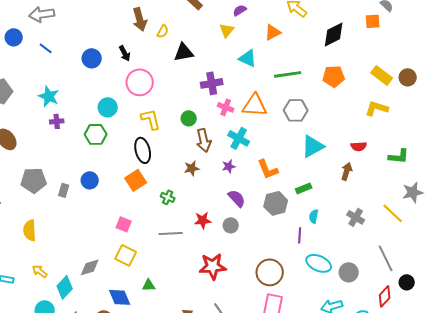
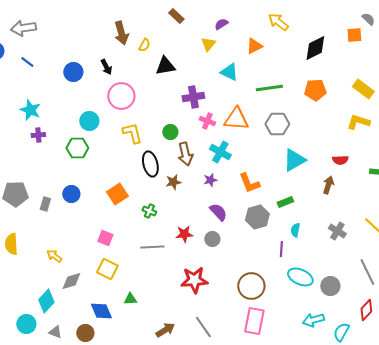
black ellipse: (143, 150) -> (150, 164), moved
yellow arrow: (40, 271) -> (54, 256), moved

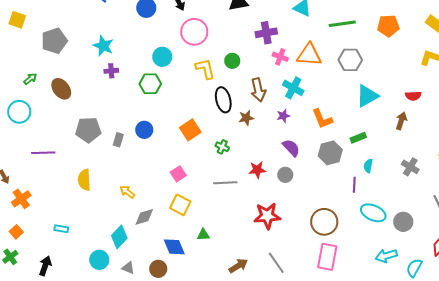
green circle: (170, 132) -> (232, 61), moved
pink square: (105, 238) -> (178, 174), turned 35

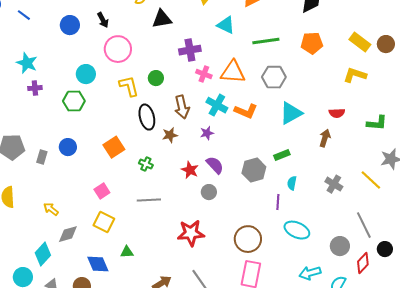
orange L-shape: (322, 119) -> (246, 111), moved, turned -45
red star: (257, 170) -> (190, 170), moved, turned 30
gray circle: (403, 222) -> (340, 246), moved

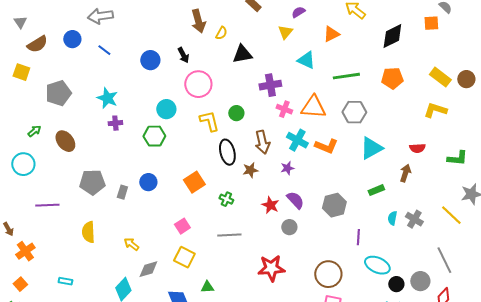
green rectangle: (282, 155) -> (376, 190), moved
cyan semicircle: (292, 183) -> (392, 218), moved
black circle: (385, 249) -> (396, 284), moved

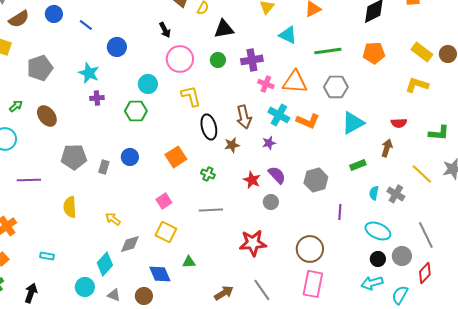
blue circle: (150, 60) -> (117, 47), moved
green circle: (236, 113) -> (218, 60), moved
yellow line: (451, 215) -> (422, 174), moved
cyan ellipse: (377, 265) -> (378, 231), moved

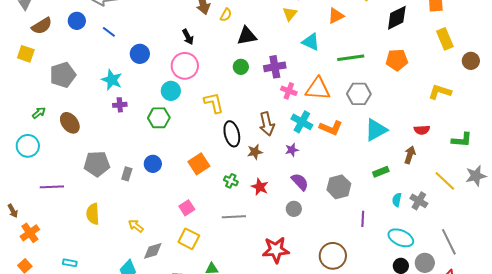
yellow rectangle: (422, 52) -> (445, 39), moved, turned 30
pink circle: (180, 59) -> (185, 66), moved
red star: (252, 180) -> (260, 187), moved

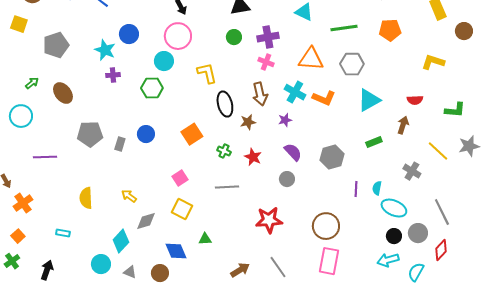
blue circle: (140, 54) -> (129, 34), moved
pink cross: (289, 91) -> (266, 62), moved
cyan semicircle: (397, 200) -> (377, 188), moved
yellow semicircle: (93, 214) -> (86, 198), moved

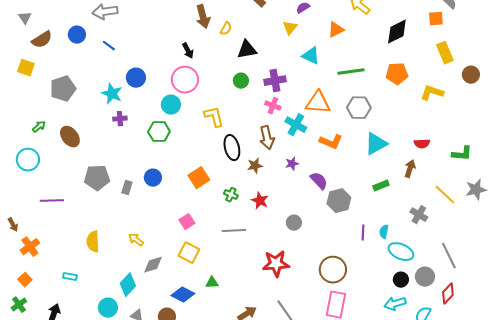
yellow L-shape: (433, 62) -> (432, 93), moved
cyan cross: (295, 92) -> (296, 125), moved
purple semicircle: (293, 152) -> (319, 181), moved
blue diamond: (176, 251) -> (183, 295), turned -40

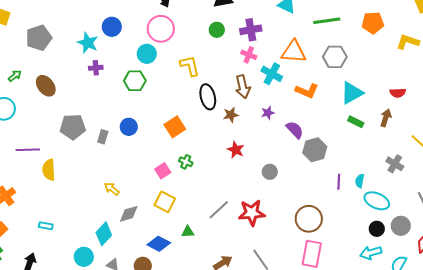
green rectangle: (381, 186) -> (356, 122), moved, turned 49
green cross: (231, 195) -> (186, 162), moved
gray line: (234, 231) -> (219, 210), moved, turned -40
yellow semicircle: (93, 242) -> (49, 170), moved

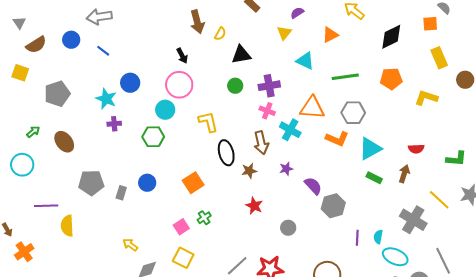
orange L-shape: (307, 91) -> (337, 139), moved
green cross: (186, 162) -> (204, 218), turned 32
gray cross: (395, 164) -> (413, 220), size x1.5

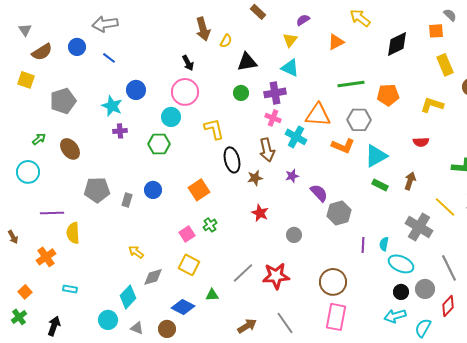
cyan triangle: (305, 61) -> (290, 68), moved
orange pentagon: (391, 79) -> (388, 95), moved
red semicircle: (416, 149) -> (421, 142), moved
orange cross: (24, 252) -> (46, 257), moved

